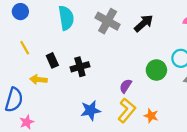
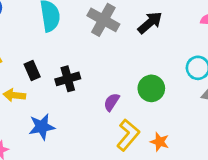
green circle: (156, 70) -> (151, 88), moved
purple semicircle: (126, 86) -> (112, 102), moved
blue star: (91, 110) -> (42, 127), moved

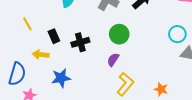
green circle: (151, 88) -> (119, 34), moved
orange star: (160, 142) -> (161, 89), moved

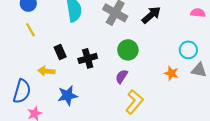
yellow line: (27, 24) -> (30, 30), moved
orange star: (161, 89) -> (171, 73), moved

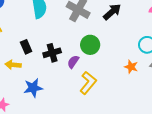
purple semicircle: (122, 76) -> (73, 62), moved
yellow L-shape: (134, 102) -> (88, 83), moved

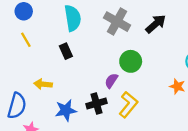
black rectangle: (26, 47) -> (66, 51), moved
black cross: (52, 53) -> (97, 103), moved

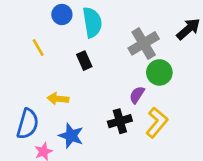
blue circle: (24, 11) -> (62, 15), moved
gray cross: (117, 22) -> (144, 43), moved, turned 30
blue star: (66, 110) -> (71, 136), moved, turned 30

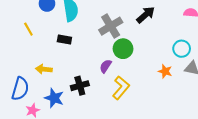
black rectangle: (84, 61) -> (64, 39), turned -56
black cross: (120, 121) -> (80, 86), moved

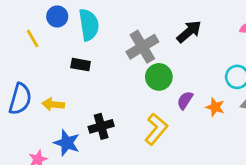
yellow line: (28, 29) -> (33, 38), moved
purple semicircle: (106, 66) -> (185, 100), moved
blue semicircle: (20, 89) -> (20, 99), moved

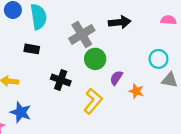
black arrow: (189, 32) -> (120, 22), turned 35
orange star: (215, 107) -> (136, 91), moved
black cross: (101, 126) -> (61, 80), moved, turned 36

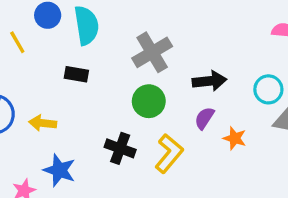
black arrow: (120, 22) -> (209, 81), moved
green circle: (95, 59) -> (149, 101), moved
black cross: (61, 80) -> (120, 148), moved

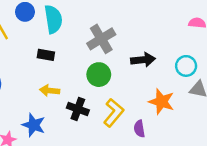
purple semicircle: (204, 118) -> (139, 129), moved, turned -42
yellow arrow: (43, 123) -> (50, 91), moved
orange star: (235, 138) -> (161, 102), size x1.5

